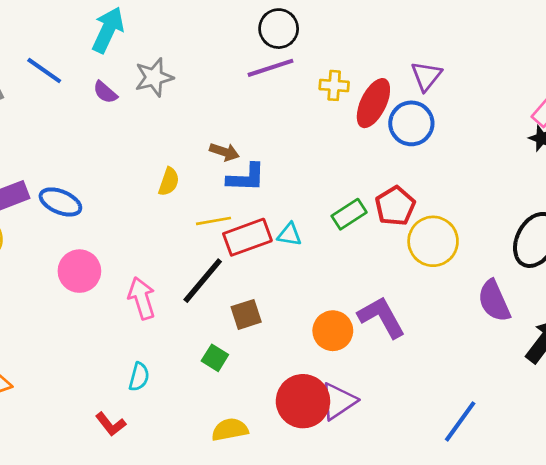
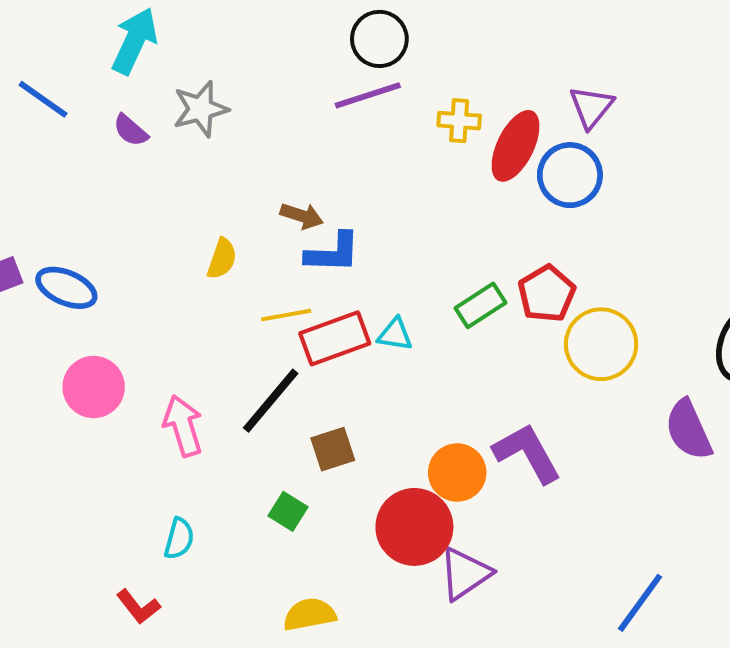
red circle: (303, 401) -> (414, 527), moved

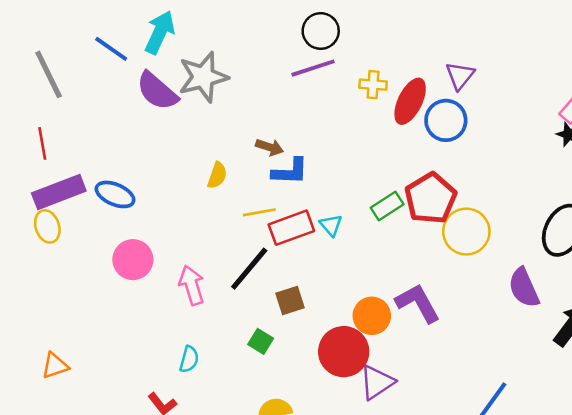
blue line: (43, 99) -> (111, 49), moved
gray star: (201, 109) -> (203, 77), size x1.4
purple semicircle: (131, 130) -> (157, 91), size x1.8
red pentagon: (547, 294) -> (431, 198), size x1.4
cyan triangle: (395, 334) -> (331, 225), turned 40

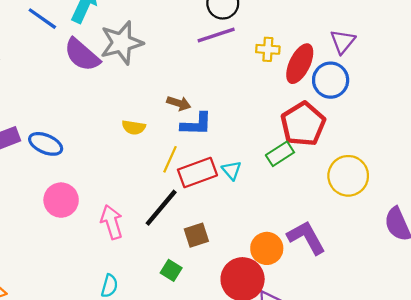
yellow semicircle: (217, 175) -> (134, 127), turned 80
red pentagon: (431, 198) -> (303, 124), moved
yellow line: (259, 212) -> (170, 159), turned -56

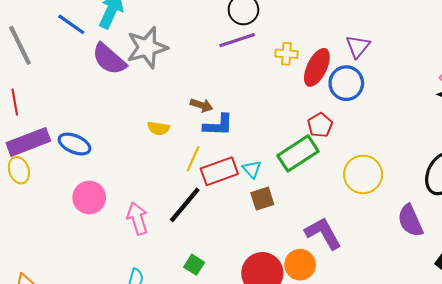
red pentagon: (303, 124) -> (320, 125), size x0.6
green rectangle: (280, 154) -> (298, 153), size x1.5
brown square: (196, 235) -> (262, 199), moved
orange circle: (267, 248) -> (300, 265), moved

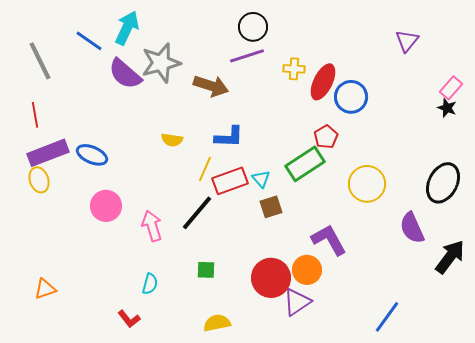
purple triangle: (358, 46) -> (407, 41), moved
brown arrow: (201, 105) -> (211, 86), moved, size x1.6
green square: (194, 265) -> (206, 270), turned -30

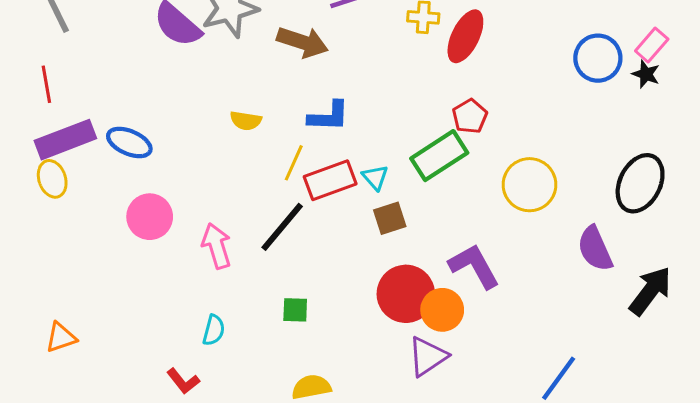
blue circle: (351, 97) -> (598, 58), moved
red circle: (271, 278) -> (406, 294), moved

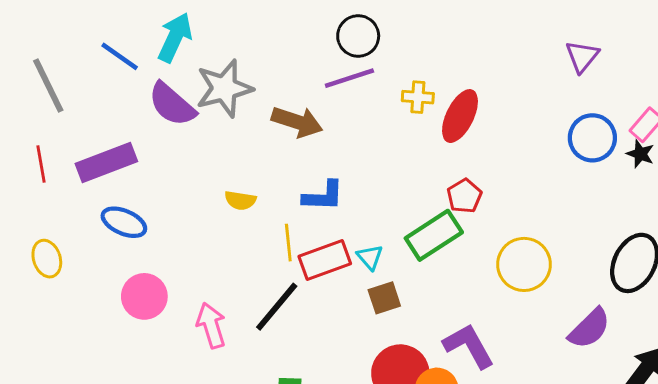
purple rectangle: (65, 140) -> (106, 163), moved
yellow line: (294, 163) -> (288, 243), turned -30
purple semicircle: (595, 249) -> (589, 328), turned -111

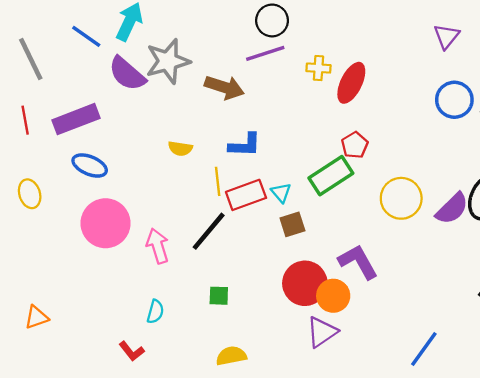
pink circle: (144, 296) -> (106, 223), size x1.4
purple semicircle: (589, 328) -> (452, 209), moved

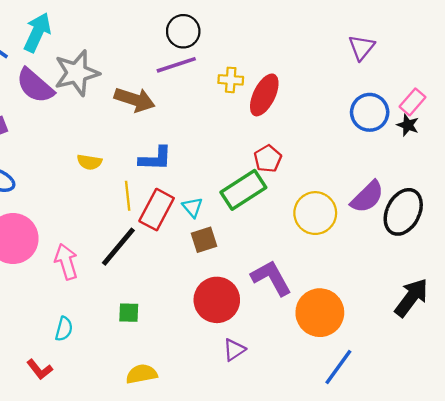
red rectangle: (246, 195) -> (157, 210), turned -42
purple semicircle: (452, 209) -> (367, 197), moved
orange circle: (333, 296) -> (320, 313), moved, size x1.4
purple triangle: (322, 332) -> (234, 350), size x0.7

